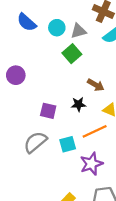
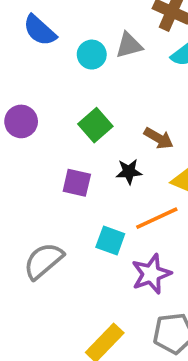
cyan circle: (57, 28) -> (92, 55), moved
green square: (72, 54) -> (95, 125), moved
gray semicircle: (35, 142) -> (43, 261), moved
cyan square: (68, 144) -> (110, 240), turned 35

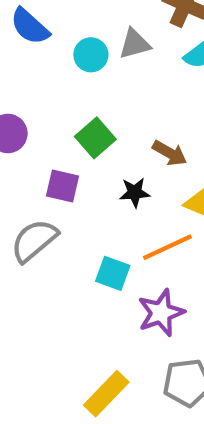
purple square: (77, 183) -> (63, 186), moved
gray semicircle: (43, 261) -> (34, 241), moved

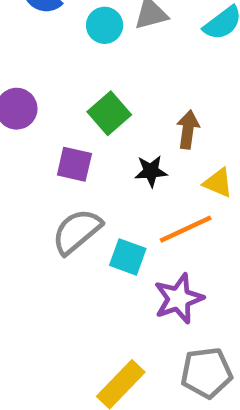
brown arrow: (170, 153) -> (188, 130), turned -112
gray semicircle: (34, 241) -> (77, 231), moved

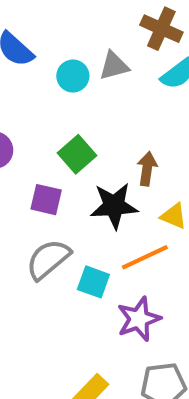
black star: (151, 171) -> (114, 206), size x1.6

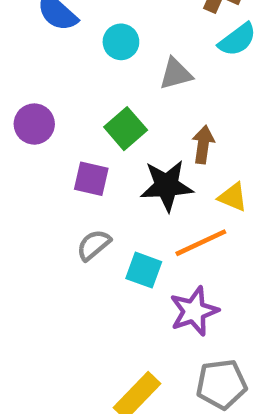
gray triangle: (114, 66) -> (176, 74), moved
gray semicircle: (48, 259) -> (94, 245), size x0.7

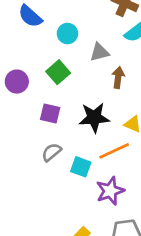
green square: (126, 129) -> (58, 72), moved
brown arrow: (203, 145) -> (118, 78), moved

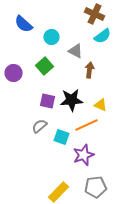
gray triangle: (99, 52) -> (76, 51), turned 42
purple square: (50, 114) -> (48, 101), moved

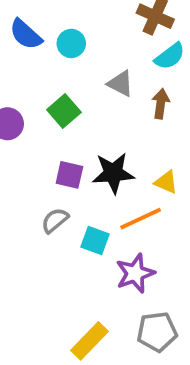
cyan circle: (52, 37) -> (71, 43), moved
brown arrow: (90, 70) -> (161, 104), moved

